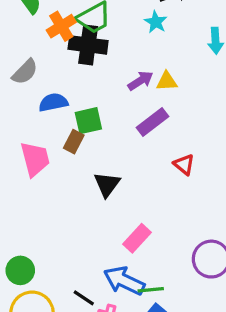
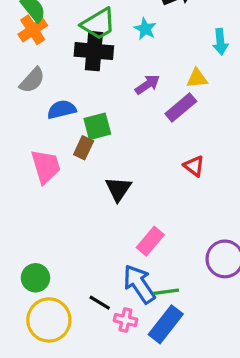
cyan star: (156, 22) -> (145, 29), moved
orange cross: (61, 26) -> (33, 30), moved
yellow triangle: (167, 81) -> (197, 78), moved
purple rectangle: (152, 122) -> (181, 108), moved
blue arrow: (124, 281) -> (139, 284), turned 33

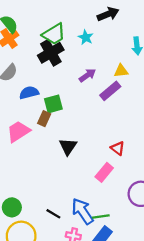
black cross: (94, 51) -> (51, 53), turned -35
pink trapezoid: (46, 166) -> (18, 131), turned -105
red triangle: (194, 166) -> (118, 148), moved
pink rectangle: (150, 241) -> (104, 172), moved
black line: (100, 303) -> (53, 214), moved

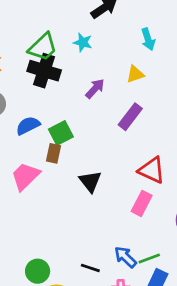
black cross: (51, 53) -> (44, 71), turned -30
purple rectangle: (110, 91) -> (130, 117), moved
red triangle: (118, 148) -> (152, 170), size x1.5
blue arrow: (82, 211) -> (125, 257), size x0.7

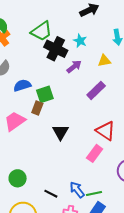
cyan star: (83, 42) -> (80, 41), moved
black cross: (44, 71) -> (56, 49), moved
green circle: (38, 271) -> (18, 178), moved

